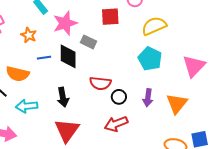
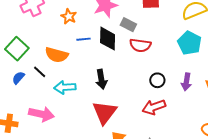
red semicircle: (100, 83) -> (140, 45), moved

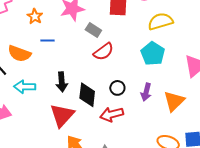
black diamond: (108, 39) -> (87, 95), moved
red semicircle: (140, 45) -> (103, 52), turned -50

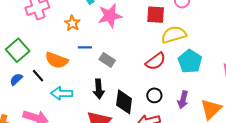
yellow semicircle: (160, 21) -> (174, 35), moved
gray rectangle: (93, 30) -> (107, 60), moved
red semicircle: (103, 52) -> (156, 61), moved

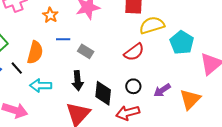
orange semicircle: (57, 60) -> (35, 52), turned -95
cyan pentagon: (190, 61) -> (182, 43), moved
purple arrow: (183, 100) -> (162, 90), turned 42

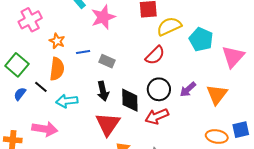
orange star: (50, 15) -> (57, 41), moved
black circle: (133, 86) -> (159, 89), size x1.5

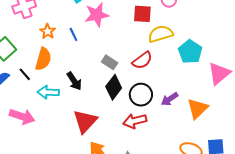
blue line: (83, 52) -> (73, 34), moved, turned 64
gray rectangle: (107, 61) -> (110, 62), moved
black arrow: (103, 91) -> (74, 81), moved, turned -30
black diamond: (130, 100) -> (114, 87), moved, turned 30

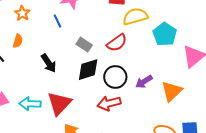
blue line: (73, 34) -> (57, 21), moved
orange semicircle: (43, 59) -> (18, 41), size x0.6
black diamond: (114, 87) -> (88, 70), turned 35
cyan arrow: (48, 92) -> (30, 104), moved

